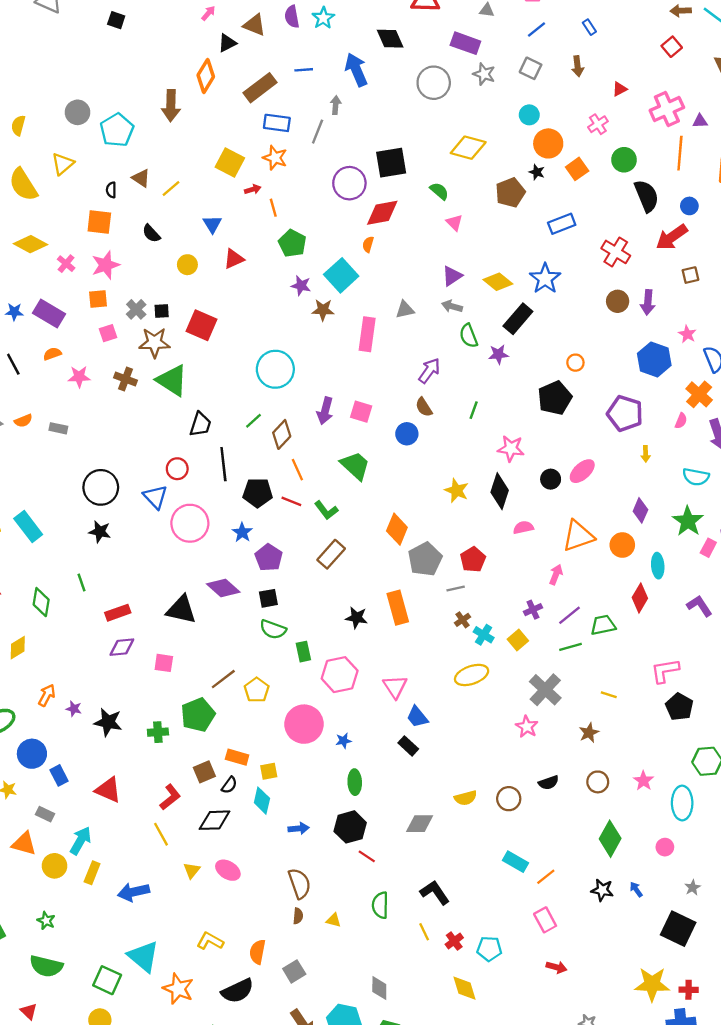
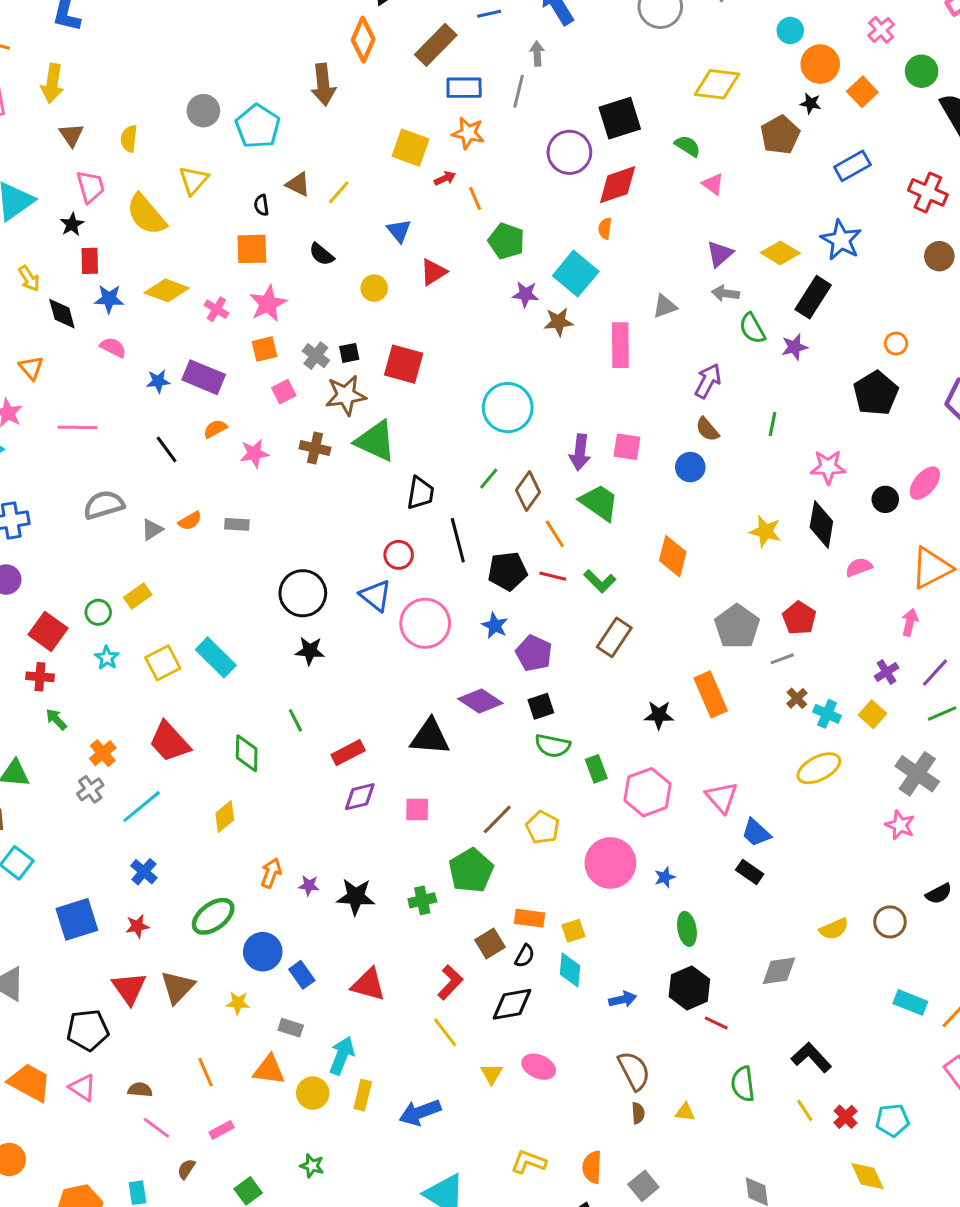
green trapezoid: (355, 466) -> (599, 502), moved
orange diamond: (397, 529) -> (673, 556), moved

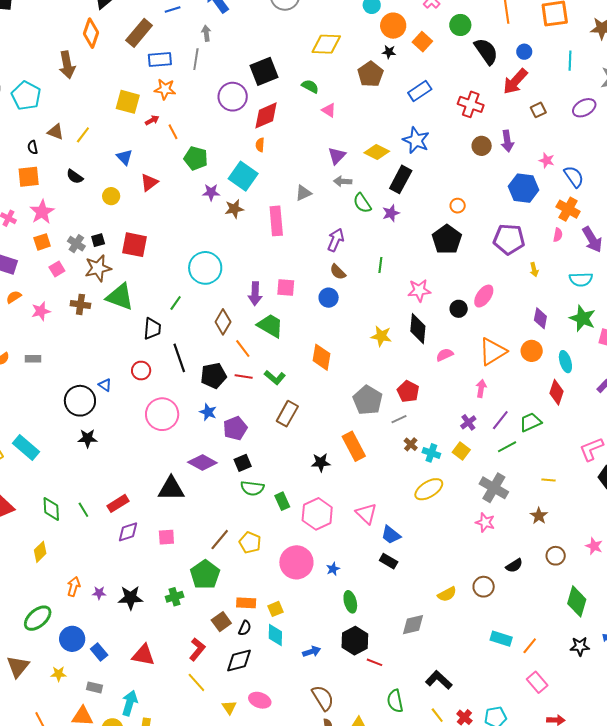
green line: (489, 479) -> (176, 303), moved
blue triangle: (375, 596) -> (105, 385), moved, size x0.6
purple pentagon: (534, 653) -> (235, 428), turned 30
green line: (295, 720) -> (83, 510), moved

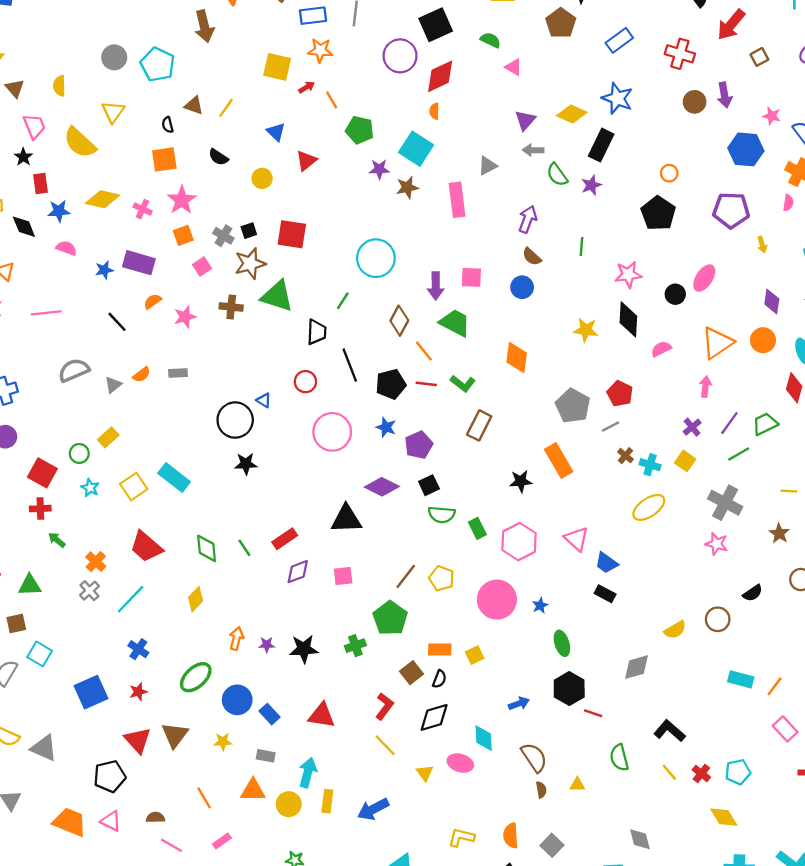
cyan diamond: (275, 635) -> (484, 738), moved

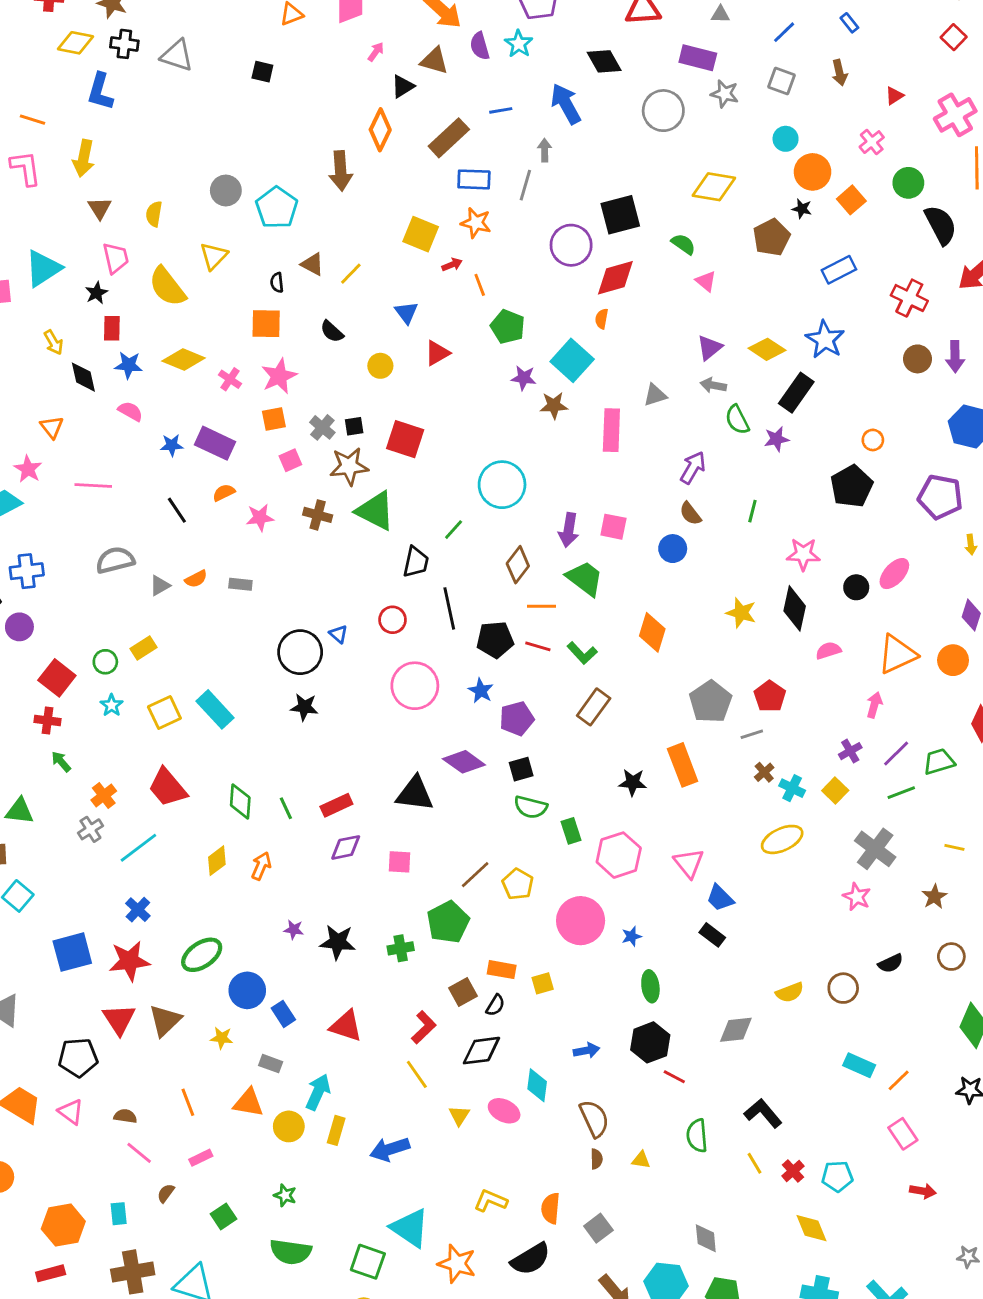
orange line: (424, 351) -> (541, 606), turned -60
orange arrow: (236, 638) -> (261, 866), moved
red star: (138, 692) -> (129, 961), size x1.8

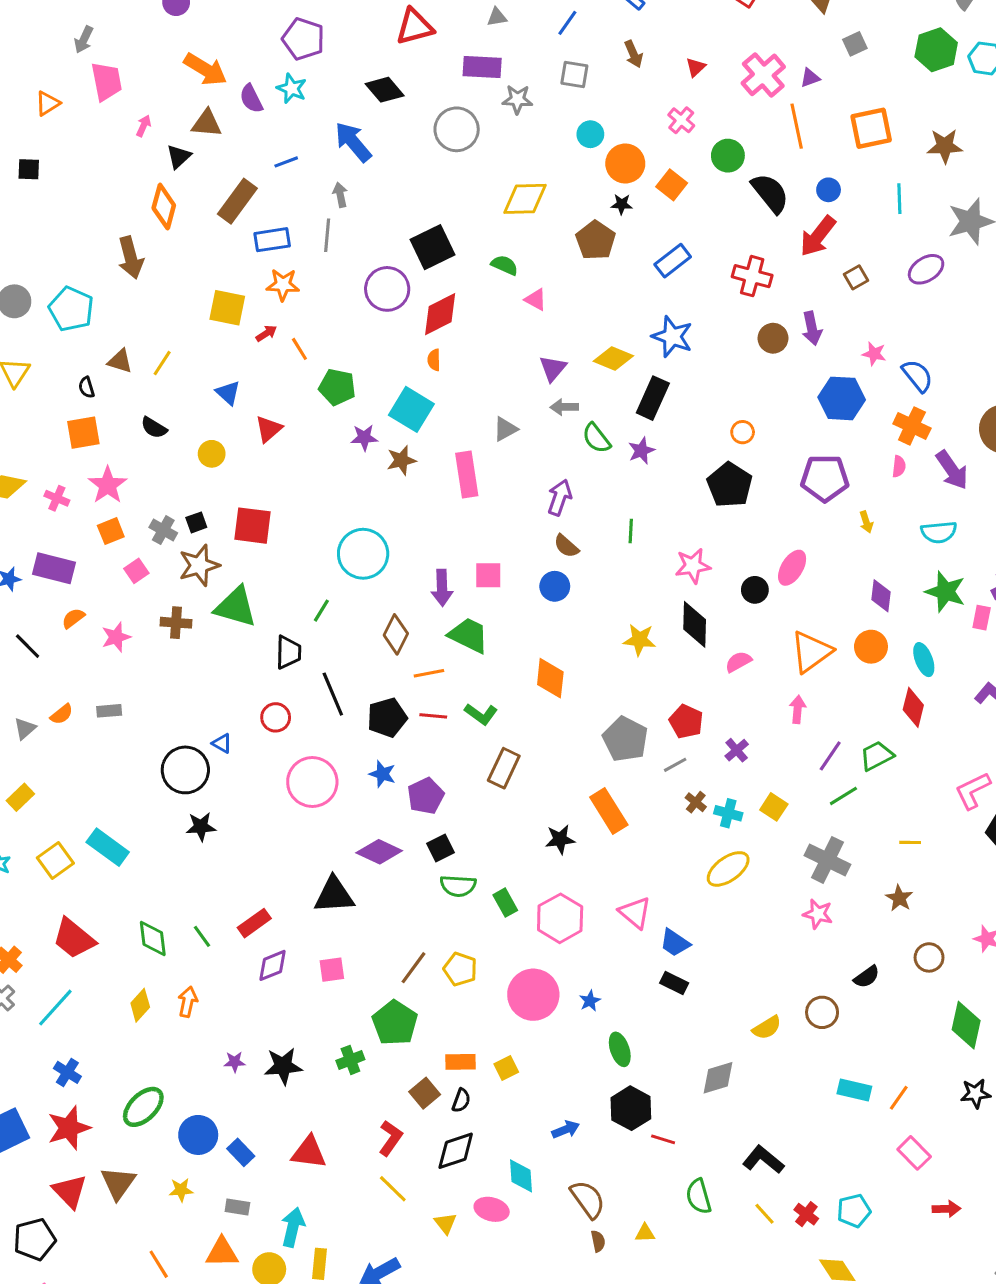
purple cross: (850, 751) -> (737, 750), moved

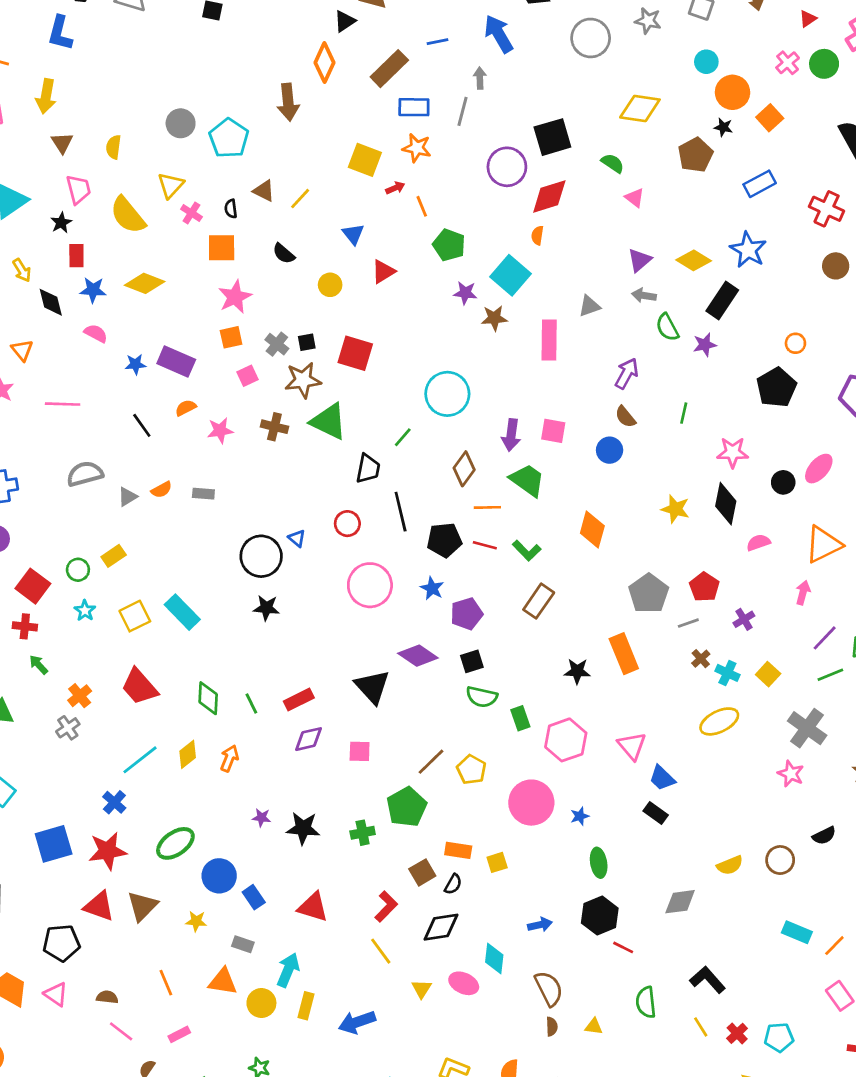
green circle: (728, 156) -> (824, 64), moved
pink cross: (57, 498) -> (191, 213), moved
black triangle: (334, 895) -> (372, 687), turned 42
cyan line: (55, 1008) -> (140, 760), moved
red triangle: (70, 1191) -> (99, 906), turned -36

